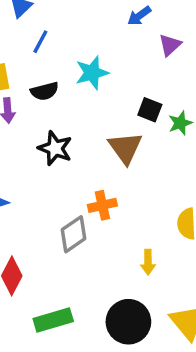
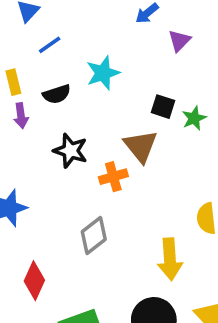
blue line: (40, 42) -> (50, 45), turned 30
orange cross: (102, 205) -> (113, 177), moved
yellow arrow: (148, 262) -> (170, 259), size x1.6

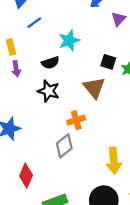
black semicircle: (57, 94) -> (50, 63), moved
orange cross: (113, 177) -> (76, 120), moved

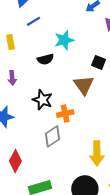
purple arrow: (16, 69) -> (12, 78), moved
black star: (49, 91) -> (42, 100), moved

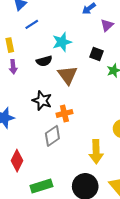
black square: (99, 62) -> (97, 54), moved
purple arrow: (12, 78) -> (13, 67), moved
brown triangle: (84, 85) -> (67, 75), moved

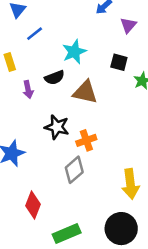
purple arrow: (13, 67) -> (28, 90), moved
brown triangle: (67, 75) -> (85, 92), turned -35

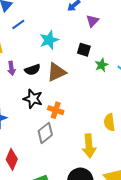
black semicircle: (55, 78) -> (32, 70), moved
brown triangle: (85, 92) -> (56, 72), turned -40
orange cross: (86, 140) -> (56, 110), turned 35

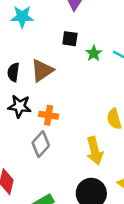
cyan star: (49, 40) -> (22, 17), moved, turned 30
black semicircle: (32, 70) -> (13, 72), turned 126

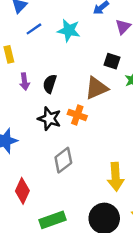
brown triangle: (42, 70) -> (96, 88), moved
orange cross: (49, 115) -> (77, 115), moved

